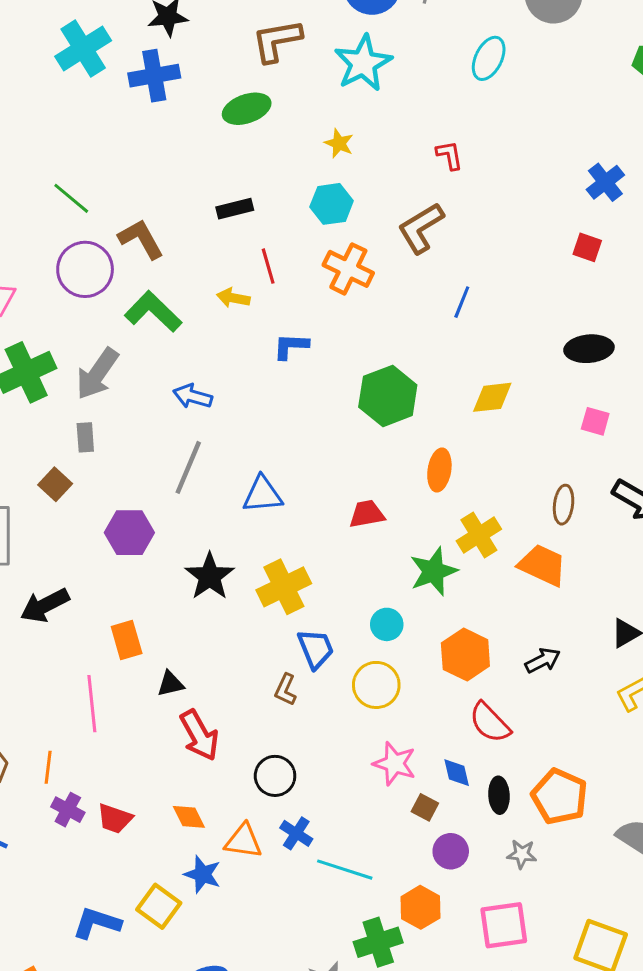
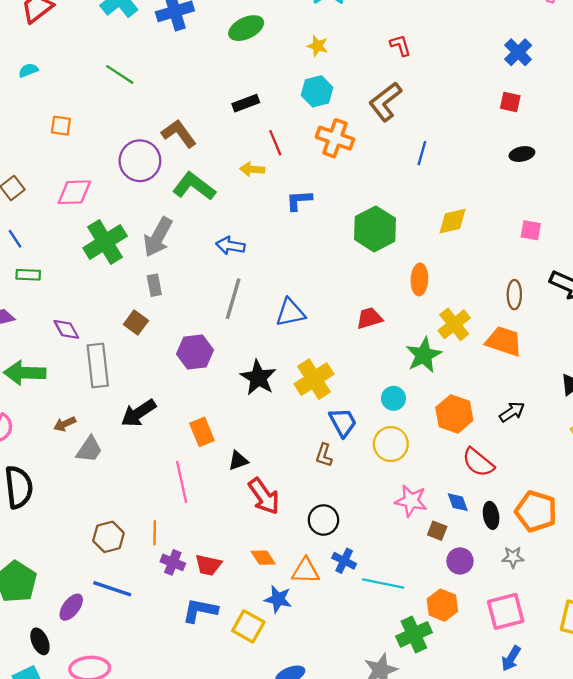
green line: (71, 198) -> (120, 74), moved
black ellipse: (589, 349) -> (522, 154), moved, size x0.7
blue L-shape: (97, 923) -> (200, 610), moved

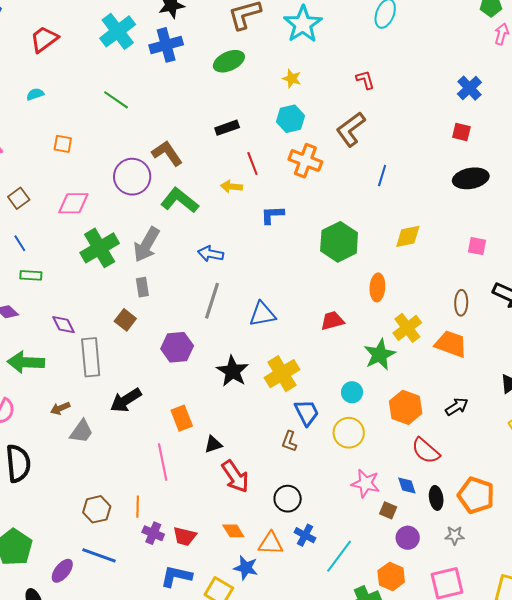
black ellipse: (522, 154) -> (471, 178), size x1.6
cyan line: (383, 584) -> (339, 556), turned -66

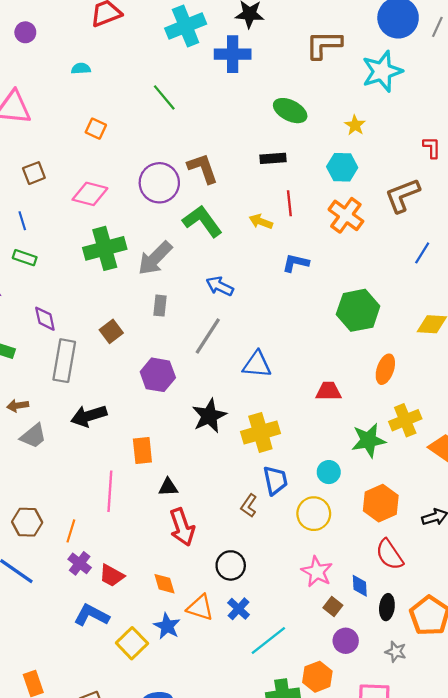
green ellipse: (229, 61) -> (290, 111), moved, turned 36
gray rectangle: (142, 287) -> (160, 306), moved

